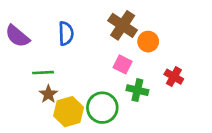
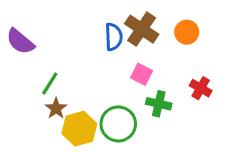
blue semicircle: (66, 33) -> (114, 37), moved
orange circle: (148, 42) -> (187, 32), moved
green line: (43, 73) -> (50, 84), turned -55

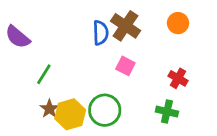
orange circle: (187, 32) -> (178, 23), moved
green cross: (159, 104) -> (167, 112), moved
brown star: (56, 108) -> (49, 109), moved

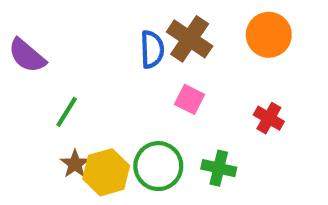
orange circle: (178, 23) -> (269, 35), size x1.4
green cross: (167, 112) -> (219, 168), moved

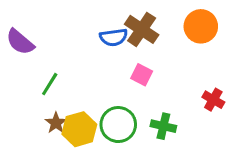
blue semicircle: (152, 49) -> (114, 37), turned 84
red cross: (269, 118) -> (213, 100), moved

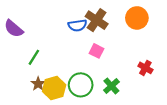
green cross: (163, 126) -> (111, 86), turned 35

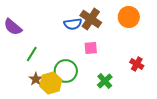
pink square: (97, 51) -> (91, 48), turned -32
green circle: (81, 85) -> (66, 71), moved

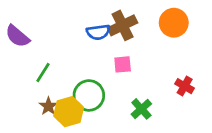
brown cross: (91, 19) -> (123, 25), turned 30

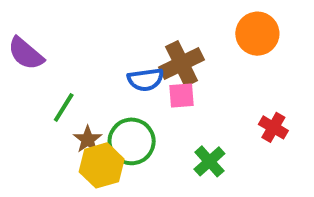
brown cross: (123, 25) -> (182, 64), moved
blue semicircle: (98, 32) -> (146, 80), moved
brown star: (48, 106) -> (88, 139), moved

